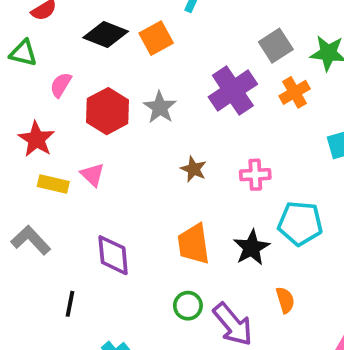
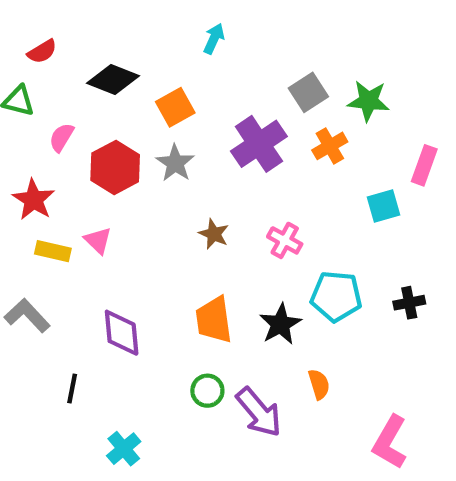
orange square: (156, 38) -> (175, 107), moved
pink cross: (255, 175) -> (285, 240), turned 32

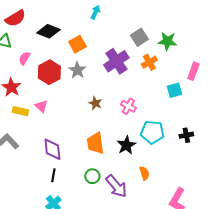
red semicircle: (42, 52) -> (15, 18), size x1.5
black line: (72, 389) -> (53, 175), moved

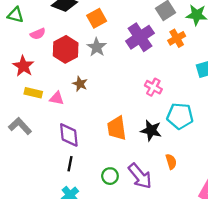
pink semicircle: (24, 58) -> (38, 34), turned -144
brown star: (95, 103) -> (80, 84), moved
pink triangle: (41, 106) -> (57, 98), moved, turned -32
black star: (126, 145) -> (151, 130), turned -30
green circle: (92, 176) -> (110, 176), moved

